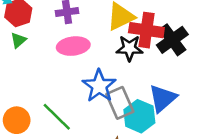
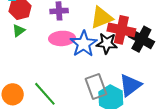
black cross: (172, 40) -> (141, 39), turned -30
blue star: (99, 86) -> (84, 44), moved

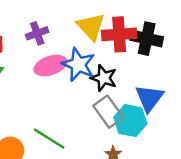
yellow triangle: (102, 18) -> (91, 27), turned -35
black star: (107, 43) -> (104, 78), moved, turned 30

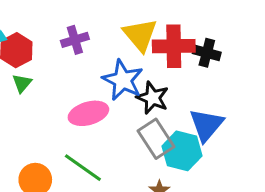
black cross: (147, 39) -> (207, 53), size x0.7
pink ellipse: (50, 66) -> (88, 113), moved

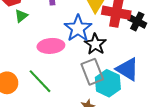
green triangle: (22, 83) -> (21, 16), moved
blue triangle: (206, 125) -> (127, 69), turned -50

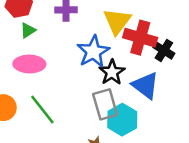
pink ellipse: (51, 46) -> (29, 64), moved
blue triangle: (127, 69) -> (145, 85), moved

